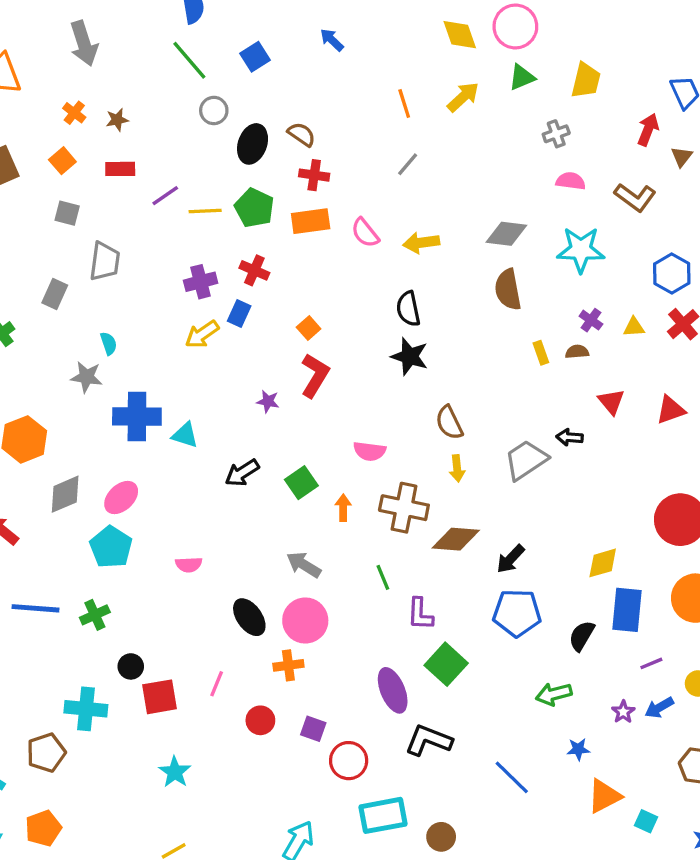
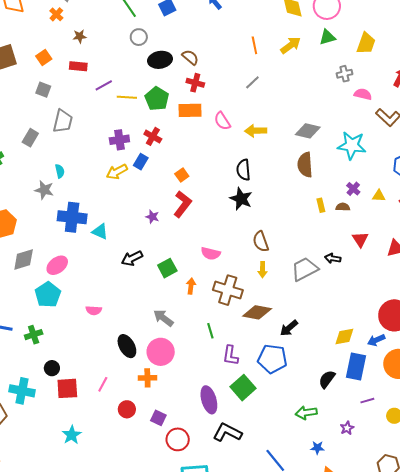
orange cross: (74, 113) -> (56, 14), moved
black ellipse: (253, 144) -> (160, 60), turned 55
pink semicircle: (571, 181) -> (363, 94), moved
blue pentagon: (517, 613) -> (272, 359), moved
blue arrow: (659, 708) -> (376, 340), moved

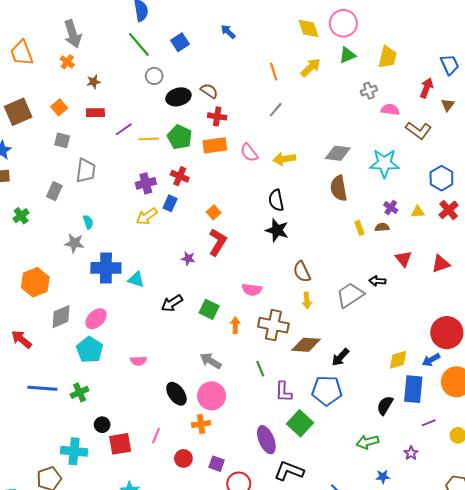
green square: (167, 268) -> (209, 309), turned -30

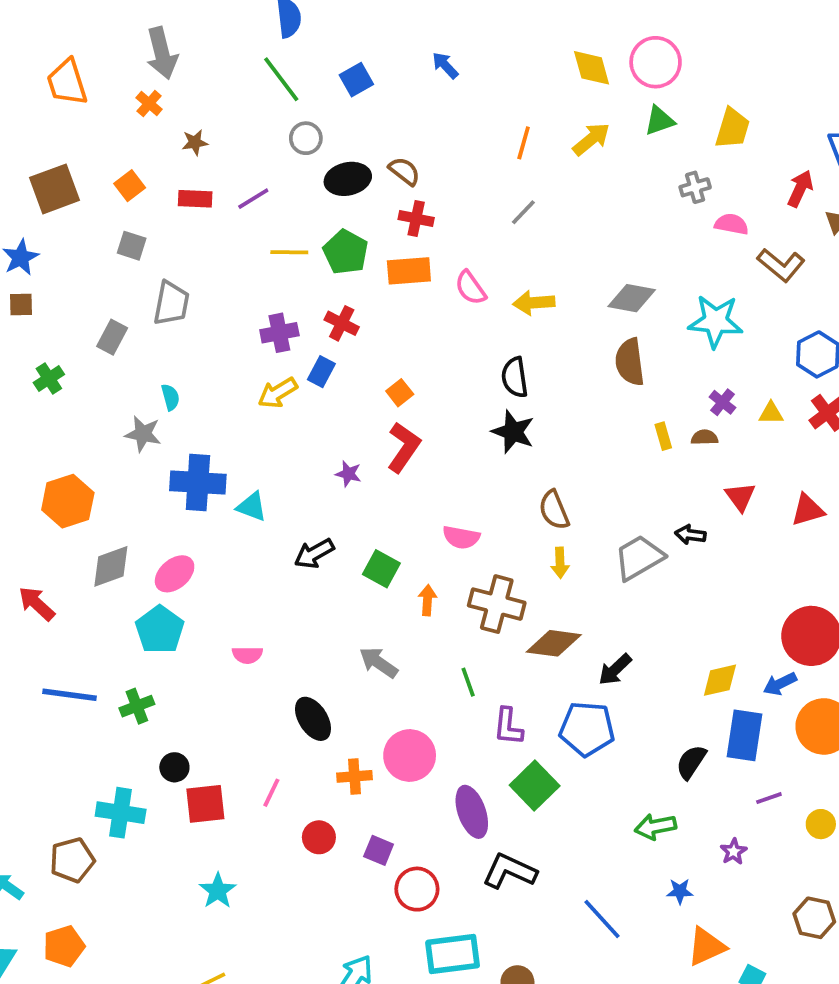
orange line: (274, 72) -> (524, 143), turned 30
purple line: (124, 129) -> (253, 199), moved
pink circle: (212, 396) -> (410, 755), moved

